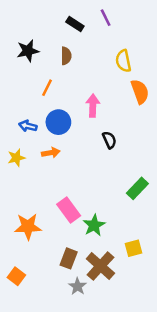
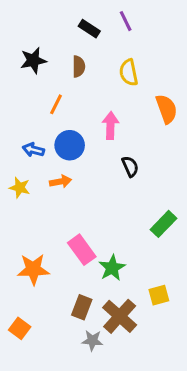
yellow semicircle: (123, 61) -> (129, 73), moved
yellow star: (16, 158) -> (20, 188), turned 30
gray star: (78, 286) -> (92, 340), turned -30

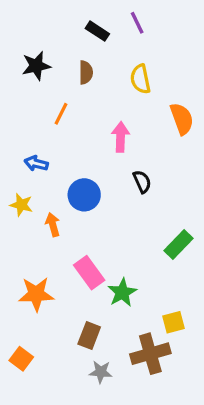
blue circle: (70, 145) -> (84, 195), moved
orange arrow: (61, 182) -> (53, 225), moved, turned -95
brown cross: (120, 316) -> (150, 354), moved, turned 32

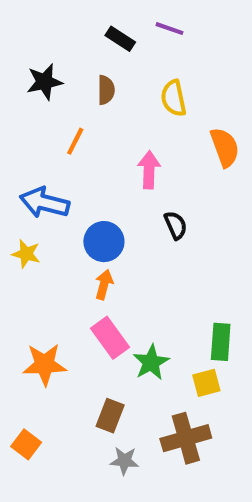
purple line: (137, 23) -> (169, 29), turned -45
blue arrow: (36, 163) -> (45, 203), size x1.6
orange arrow: (53, 225) -> (104, 285), moved, turned 30
green rectangle: (178, 245) -> (221, 342), moved, turned -40
yellow square: (174, 322) -> (206, 383), moved

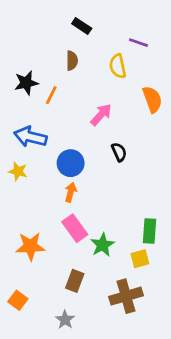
purple line: (169, 29) -> (138, 43), moved
black star: (45, 82) -> (26, 83), moved
pink arrow: (149, 170) -> (101, 115), turned 40
gray star: (124, 461) -> (65, 320), moved, turned 30

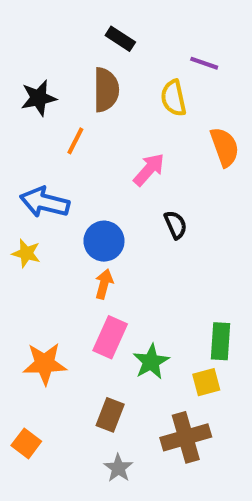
brown semicircle: (72, 61) -> (106, 90), size x1.5
black star: (26, 83) -> (39, 98), moved
pink rectangle: (75, 228) -> (110, 337), turned 60
gray star: (65, 320) -> (118, 468), moved

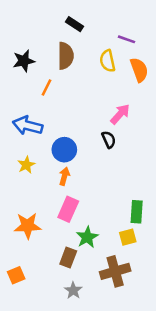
orange semicircle: (225, 147) -> (139, 70), moved
pink arrow: (149, 170) -> (120, 114), moved
yellow star: (26, 253) -> (26, 165), moved, turned 30
green star: (151, 362) -> (87, 237), moved
orange square: (26, 443) -> (16, 275), turned 30

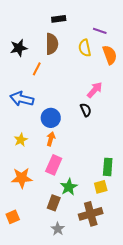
black rectangle: (74, 24) -> (59, 19), turned -40
yellow star: (26, 165) -> (21, 140), moved

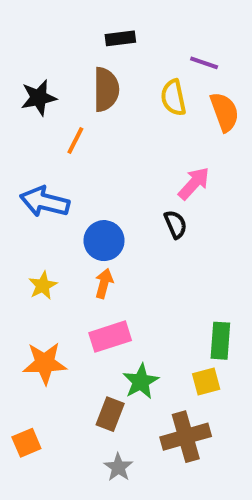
pink rectangle: (54, 165) -> (110, 337), turned 48

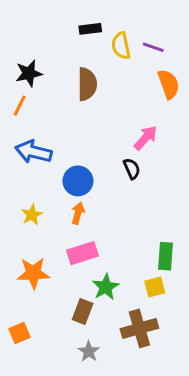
brown semicircle: (106, 89) -> (87, 84), moved
yellow semicircle: (173, 98) -> (121, 46), moved
orange line: (75, 141) -> (20, 106), moved

